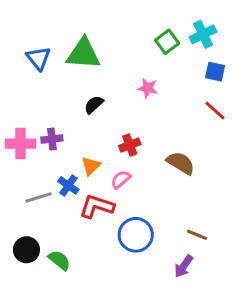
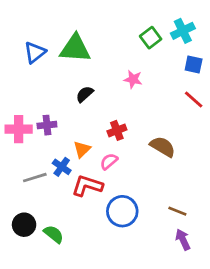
blue triangle: (38, 58) -> (35, 52), turned 30
purple arrow: (184, 266) -> (183, 239), moved, turned 120

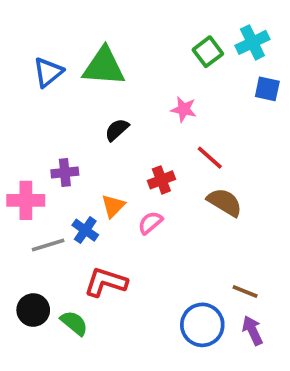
red line: (194, 100) -> (210, 158), moved
pink cross: (19, 129) -> (26, 200), moved
red L-shape: (87, 186) -> (106, 282), moved
blue circle: (122, 211) -> (202, 325), moved

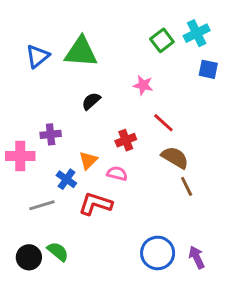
pink semicircle: (150, 223) -> (117, 173), turned 54
gray line: (48, 245) -> (42, 205), moved
red L-shape: (106, 282) -> (95, 204), moved
brown line: (245, 291) -> (187, 186), moved, turned 42
black circle: (33, 310) -> (29, 257), moved

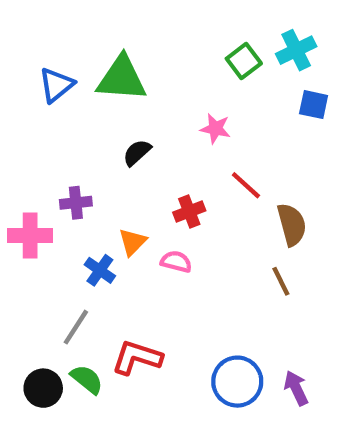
brown semicircle: (175, 158) -> (292, 225), moved, turned 44
red L-shape: (95, 204) -> (137, 358), moved
gray line: (42, 205) -> (76, 327), moved, turned -40

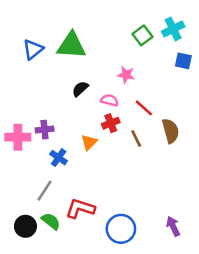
purple cross: (76, 203) -> (45, 130), moved
orange triangle: (133, 242) -> (89, 142), moved
pink semicircle: (176, 262) -> (109, 100), moved
brown line: (281, 281) -> (136, 138), moved
blue circle: (237, 382) -> (121, 229), moved

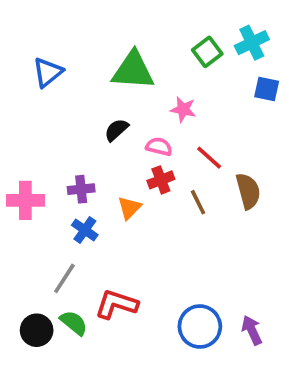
green triangle: (71, 46) -> (133, 70), moved
purple cross: (45, 130) -> (81, 189), moved
blue circle: (121, 229) -> (200, 327), moved

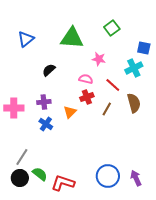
cyan cross: (252, 43) -> (134, 68), moved
black semicircle: (116, 130) -> (49, 70), moved
brown line: (198, 202) -> (107, 109), turned 56
gray line: (64, 278) -> (22, 157), moved
red L-shape: (116, 304) -> (63, 183), moved

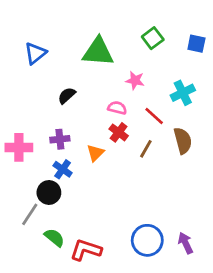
blue square: (144, 48) -> (196, 44), moved
red cross: (87, 97) -> (119, 132), turned -32
black circle: (20, 178) -> (49, 192), moved

